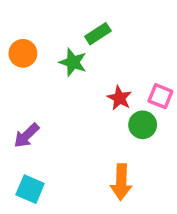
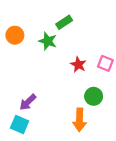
green circle: (143, 125) -> (94, 96), moved
purple arrow: (26, 136) -> (28, 102), moved

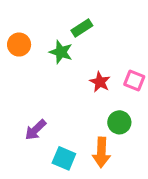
cyan square: (20, 125) -> (64, 158), moved

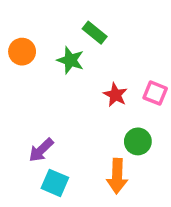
green rectangle: (82, 28) -> (95, 33), turned 72
cyan square: (64, 158) -> (55, 183), moved

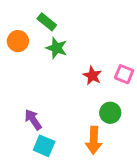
green rectangle: (95, 33) -> (47, 22), moved
purple arrow: (41, 150) -> (33, 120), turned 100

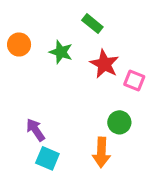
green rectangle: (47, 22) -> (92, 24), moved
red star: (92, 76) -> (104, 64), moved, size x1.4

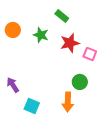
red star: (104, 64) -> (70, 43), turned 30
purple arrow: (35, 130) -> (13, 85), moved

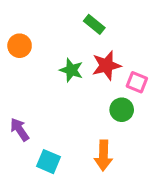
green star: (41, 35) -> (71, 70), moved
green circle: (80, 82) -> (122, 110), moved

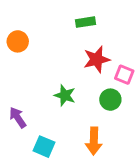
green rectangle: (94, 24) -> (85, 22), turned -48
green star: (71, 70) -> (65, 95), moved

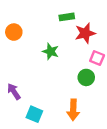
red star: (97, 59) -> (85, 33), moved
green star: (65, 95) -> (51, 51), moved

